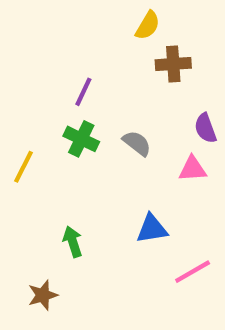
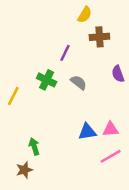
purple line: (83, 92) -> (65, 53), moved
pink triangle: (193, 169) -> (111, 129), moved
green arrow: (73, 242) -> (34, 146), moved

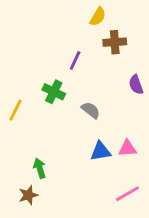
gray semicircle: (79, 82) -> (91, 110), moved
pink line: (111, 156) -> (127, 194), moved

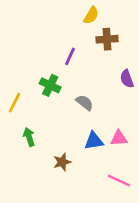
green arrow: (40, 168) -> (29, 137), moved
pink line: (127, 194) -> (119, 181), turned 55
brown star: (28, 195) -> (62, 162), moved

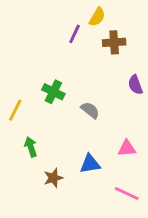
purple line: (70, 56) -> (75, 34), moved
blue triangle: (94, 141) -> (90, 164), moved
brown star: (62, 162) -> (53, 178), moved

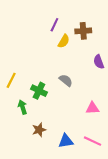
yellow semicircle: (97, 17) -> (64, 41), moved
green cross: (53, 92) -> (39, 91), moved
blue triangle: (90, 164) -> (66, 141), moved

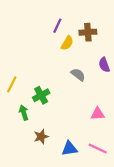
gray semicircle: (66, 80) -> (78, 75), moved
green cross: (39, 91) -> (41, 95), turned 35

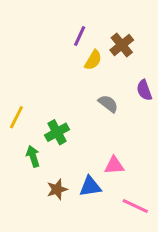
brown cross: (88, 32) -> (122, 45), turned -35
pink triangle: (98, 114) -> (114, 165), moved
blue triangle: (69, 149) -> (90, 186), moved

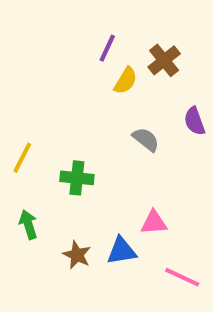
green cross: (57, 132) -> (77, 178), turned 35
green arrow: (33, 156) -> (28, 225), moved
brown star: (57, 189) -> (77, 255), turned -30

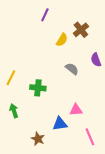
purple line: (107, 48) -> (45, 15), moved
brown star: (77, 255) -> (38, 139), moved
pink line: (182, 277) -> (90, 137), turned 42

